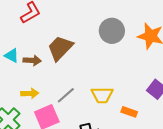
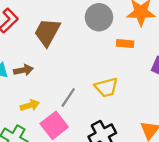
brown trapezoid: (60, 48) -> (47, 32), moved
orange rectangle: (129, 112) -> (125, 44), moved

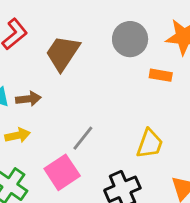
yellow trapezoid: (106, 87) -> (150, 144), moved, turned -60
yellow arrow: (30, 105) -> (18, 135), moved

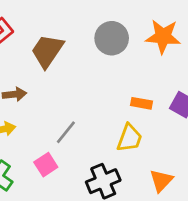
orange rectangle: (161, 75) -> (142, 103), moved
pink square: (62, 172) -> (46, 165), size x0.7

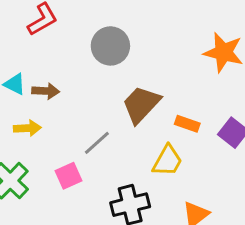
gray circle: (112, 38) -> (110, 46), moved
brown trapezoid: (47, 51) -> (141, 104), moved

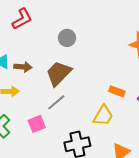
gray circle: (110, 46) -> (67, 38), size x0.7
brown trapezoid: (141, 104) -> (59, 73), moved

